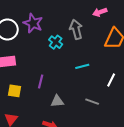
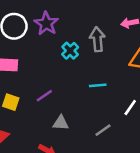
purple line: (41, 81) -> (44, 96), turned 32
gray line: (92, 102) -> (103, 130), turned -64

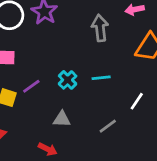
cyan cross: (70, 51) -> (68, 80), moved
purple line: (44, 96) -> (31, 86), moved

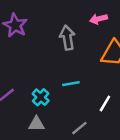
cyan cross: (68, 80) -> (41, 97), moved

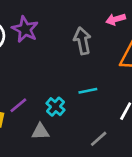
gray triangle: (36, 124) -> (40, 132), moved

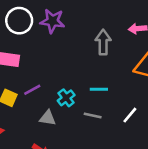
purple star: (25, 29) -> (52, 21), turned -30
gray line: (99, 139) -> (93, 116), moved, turned 42

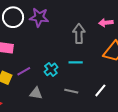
cyan line: (99, 89) -> (76, 62), moved
cyan cross: (66, 98) -> (51, 69), moved

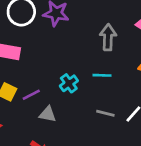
purple line: (24, 71) -> (31, 95), moved
gray line: (71, 91) -> (105, 113), moved

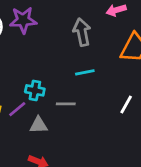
cyan cross: (69, 83) -> (35, 90), moved, turned -30
gray line: (105, 113) -> (66, 104), moved

